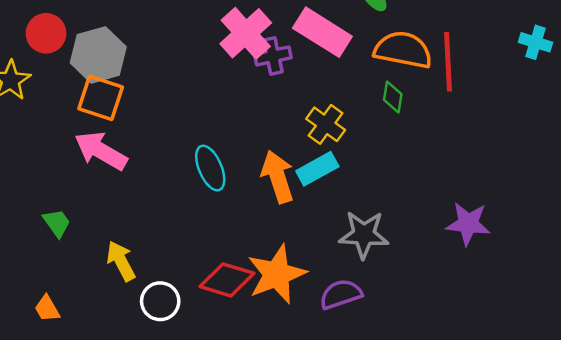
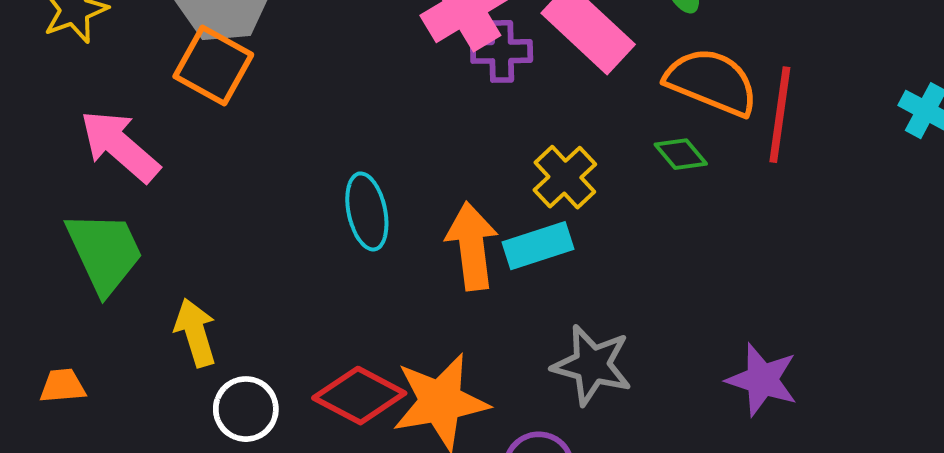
green diamond: (393, 97) -> (681, 154), turned -60
pink arrow: (101, 151) -> (120, 146), moved
green trapezoid: (57, 223) -> (105, 252), size x1.8
orange trapezoid: (47, 309) -> (63, 386), turned 104

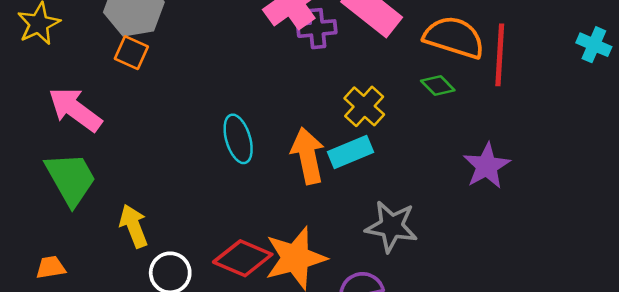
orange square: (213, 65) -> (131, 53), size x0.7
purple star: (762, 380) -> (487, 166), moved, turned 30

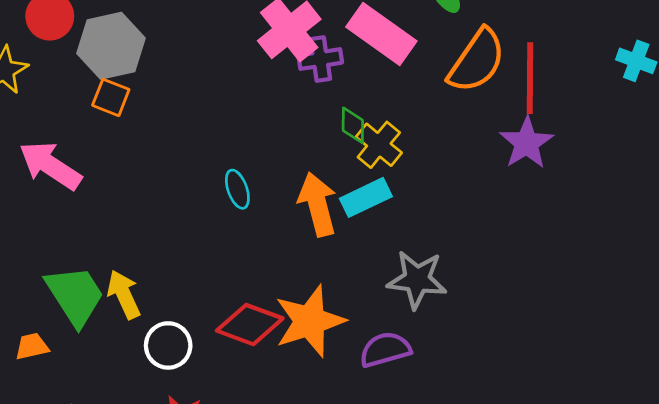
orange semicircle: (454, 37) -> (477, 61), turned 110
green diamond: (438, 86) -> (353, 125), moved, turned 48
cyan ellipse: (238, 139) -> (237, 189), size x0.7
purple star: (487, 166) -> (527, 143), moved
green trapezoid: (71, 179) -> (75, 296), moved

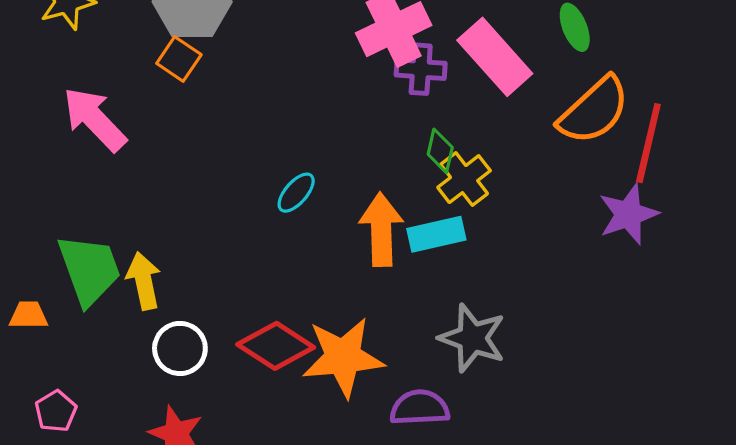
cyan ellipse: (237, 189) -> (296, 193), turned 48

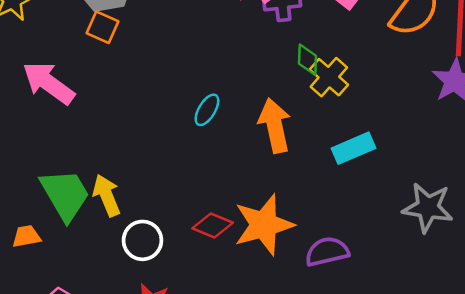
cyan rectangle: (436, 234) -> (354, 148), moved
gray star: (472, 338) -> (428, 207), moved
red diamond: (276, 346) -> (213, 225), size x0.7

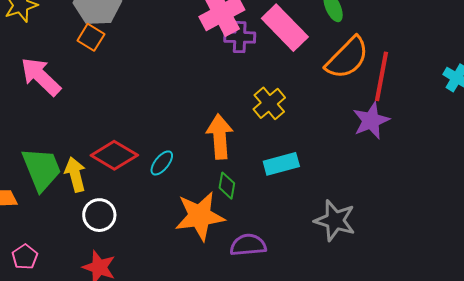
green diamond: (307, 60) -> (227, 186), moved
cyan ellipse: (207, 110) -> (162, 163), moved
red diamond: (213, 225) -> (114, 155), moved, size x1.4

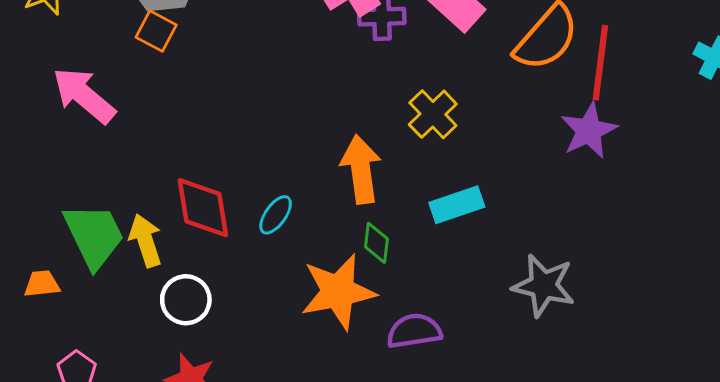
red diamond: (114, 155) -> (203, 208), turned 54

